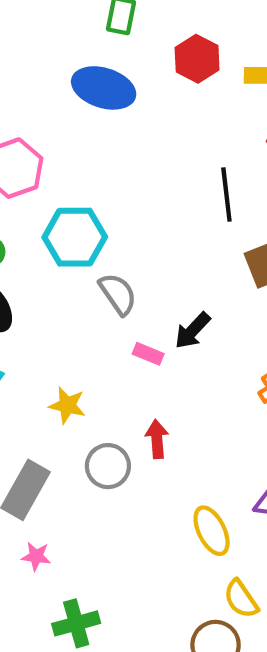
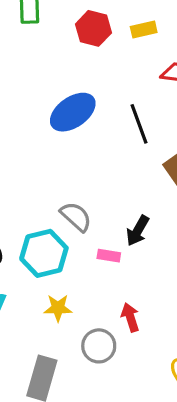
blue ellipse: (104, 88) -> (73, 112), moved, turned -39
cyan hexagon: (75, 237) -> (44, 253), moved

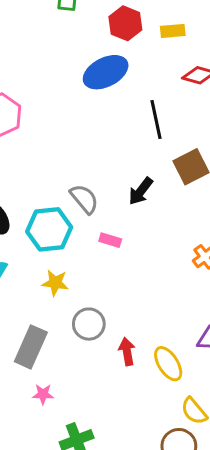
blue ellipse: (73, 112) -> (106, 72), moved
black arrow: (138, 231) -> (141, 191), moved
red arrow: (130, 317) -> (127, 351), moved

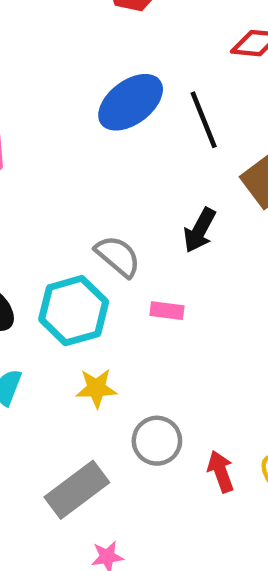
blue ellipse: (106, 72) -> (131, 102), moved
gray rectangle: (31, 347) -> (77, 490), turned 39

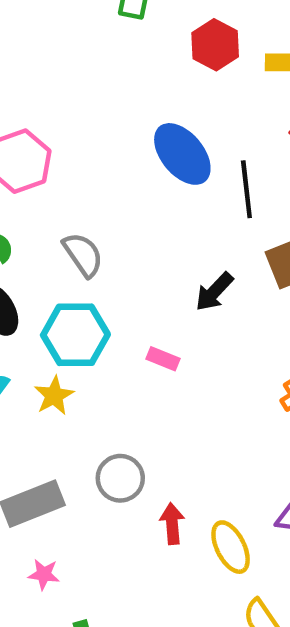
blue ellipse: (131, 102) -> (182, 154), turned 72
gray semicircle: (118, 256) -> (83, 255), moved
yellow star: (96, 388) -> (54, 396), moved, turned 30

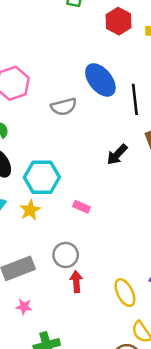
gray semicircle: (83, 255) -> (64, 107), moved, turned 110
pink rectangle: (163, 359) -> (81, 207), moved
red arrow: (172, 524) -> (76, 282), moved

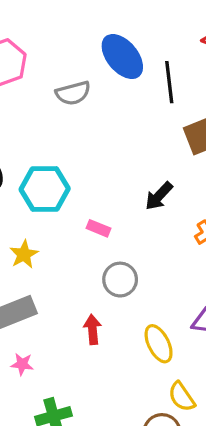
black arrow: (117, 155) -> (159, 196), moved
yellow star: (30, 210) -> (24, 254), moved
gray circle: (66, 255) -> (120, 280), moved

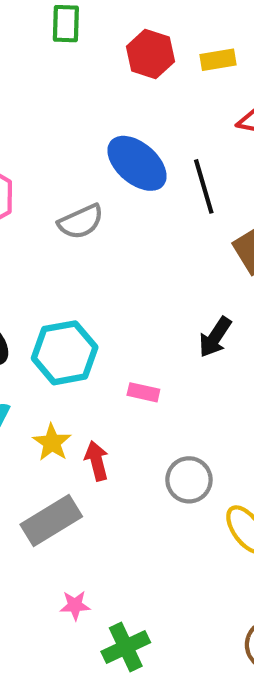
gray circle: (120, 280) -> (189, 480), moved
red arrow: (93, 330) -> (97, 461), moved
pink star: (22, 364) -> (75, 605), moved

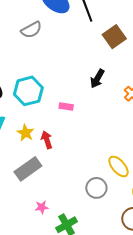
gray circle: (189, 480) -> (96, 188), moved

